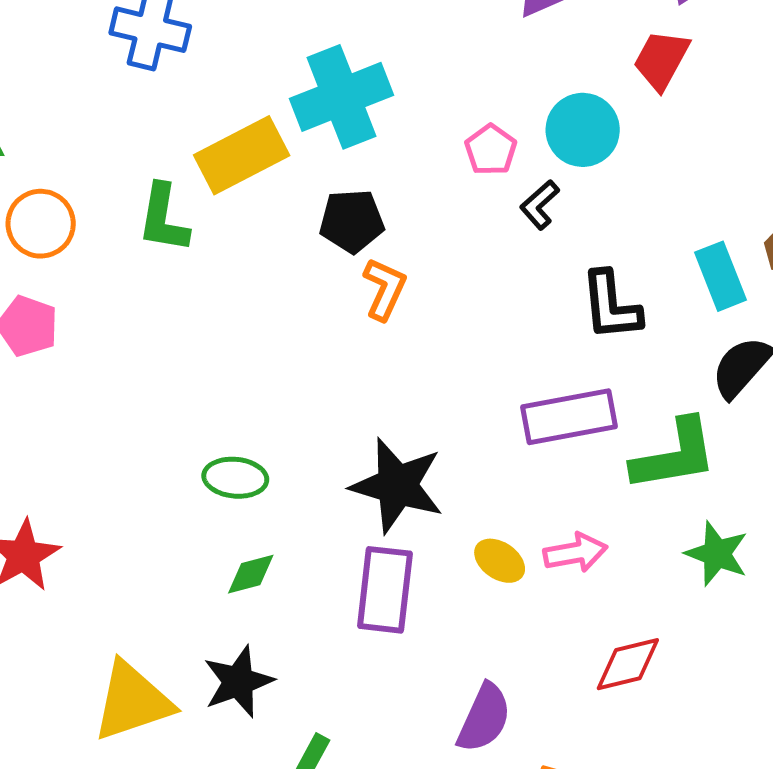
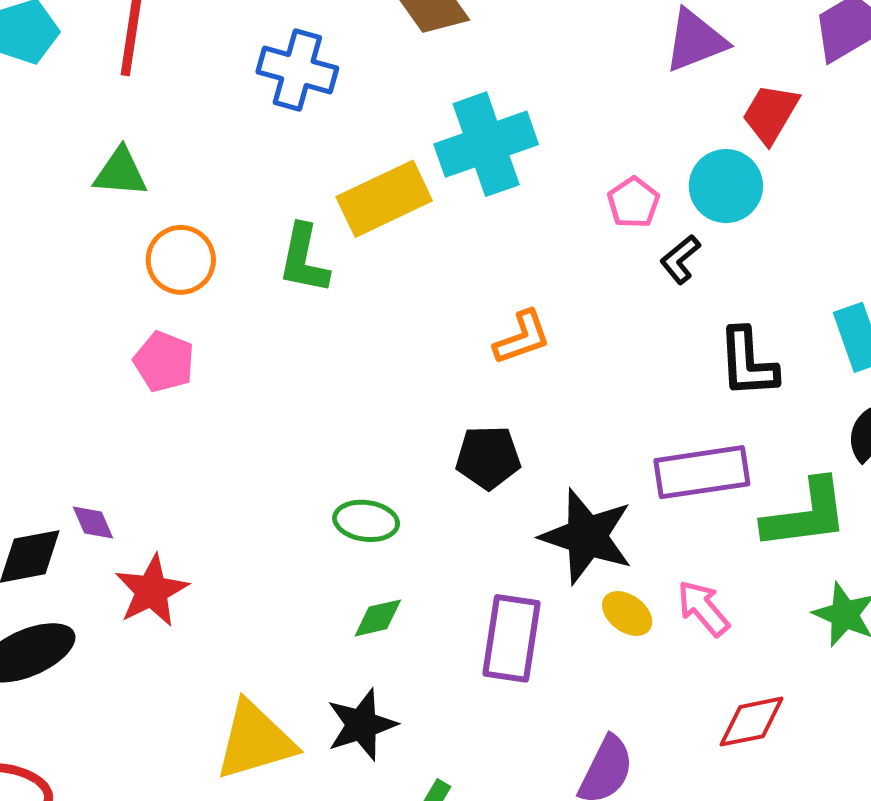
red trapezoid: (661, 60) -> (771, 114), moved
black pentagon: (352, 221) -> (488, 457), moved
orange L-shape: (385, 289) -> (522, 338), turned 44
black star: (397, 485) -> (587, 536), moved
pink arrow: (575, 553) -> (703, 608), turned -122

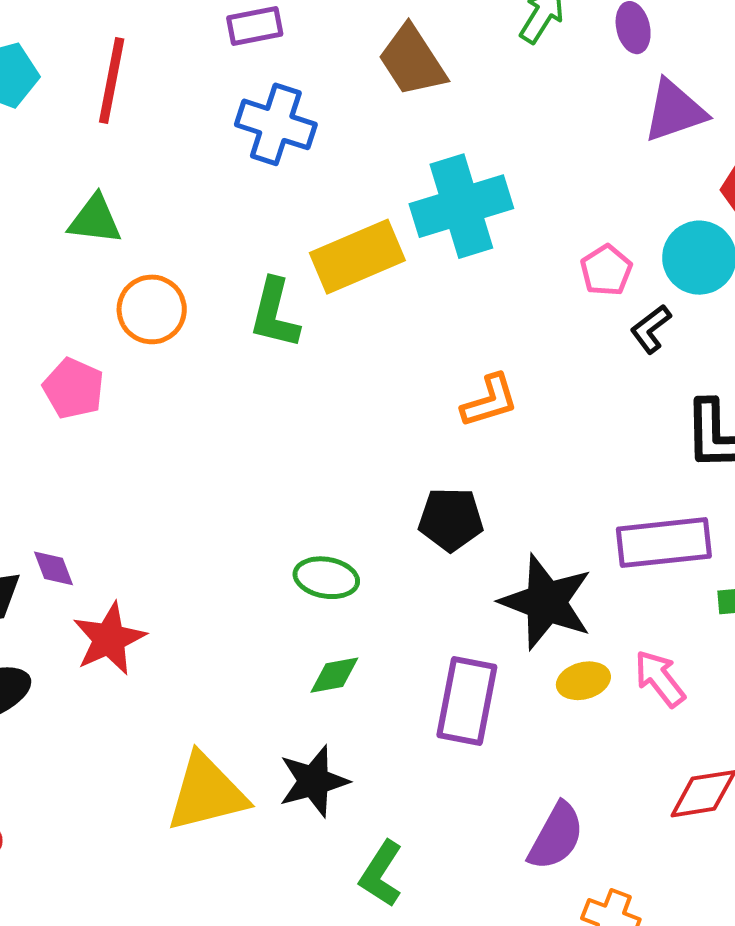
pink pentagon: (164, 362) -> (74, 388), moved
yellow ellipse: (627, 614) -> (583, 681), turned -54

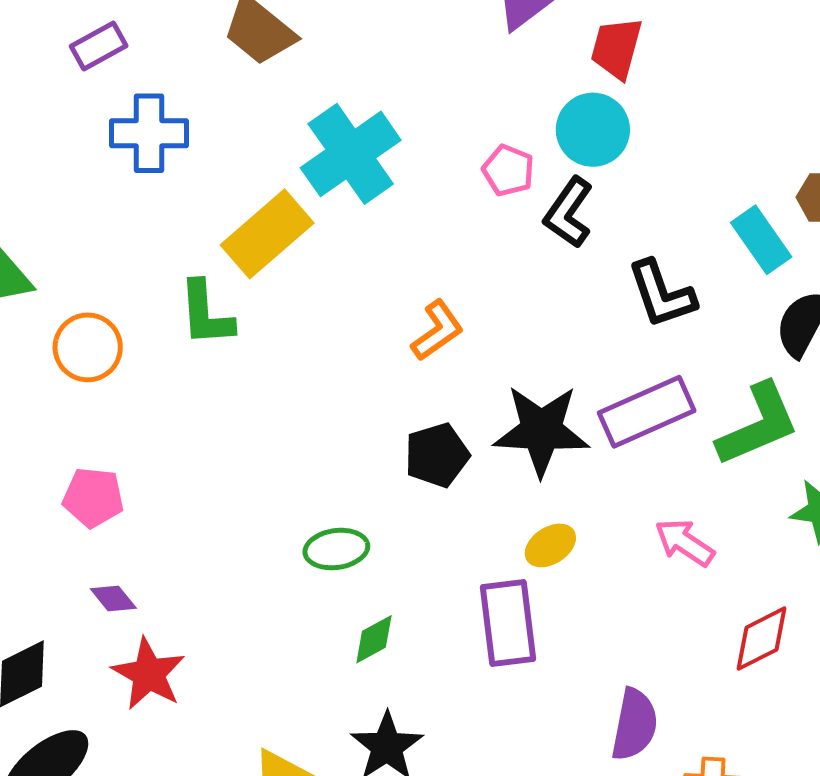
black L-shape: (651, 329) -> (569, 213), size x1.4
pink pentagon: (74, 388) -> (93, 497), moved
purple diamond: (53, 568) -> (113, 599), moved
black star: (546, 602) -> (541, 430), moved
yellow ellipse: (583, 681) -> (550, 545), moved

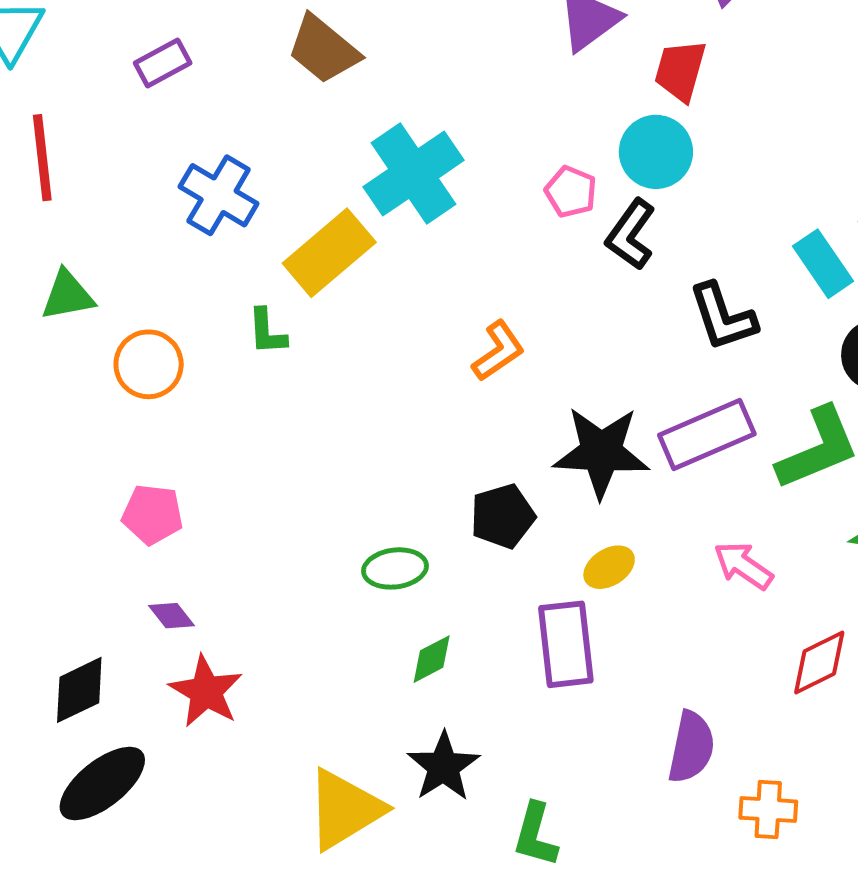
blue cross: (149, 133) -> (219, 195), moved, turned 30
green L-shape: (206, 314) -> (267, 332), size x0.7
black pentagon: (437, 455) -> (503, 516), moved

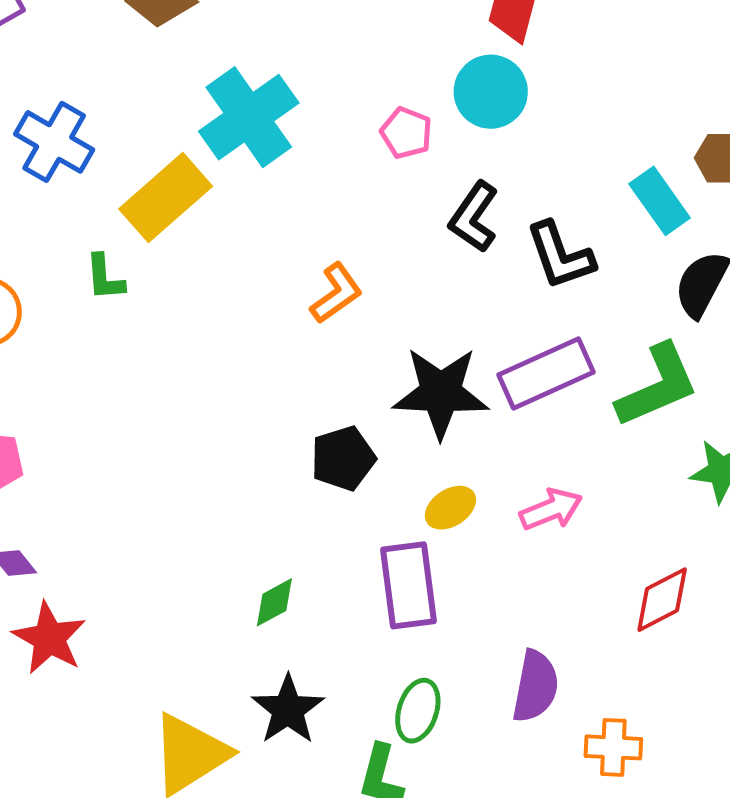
black L-shape: (631, 234) -> (474, 217), moved
pink arrow: (743, 566) -> (551, 509), moved, turned 124
green ellipse: (395, 568) -> (418, 711), moved, turned -64

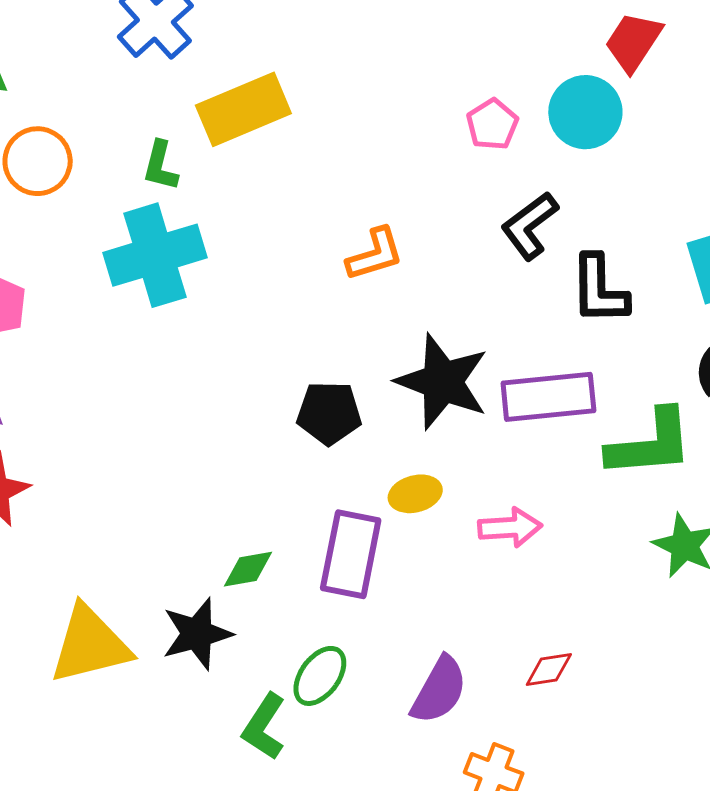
cyan cross: (249, 117) -> (155, 255), moved
red diamond: (662, 600) -> (549, 669), moved, size x0.7
green diamond: (274, 602) -> (248, 569), moved

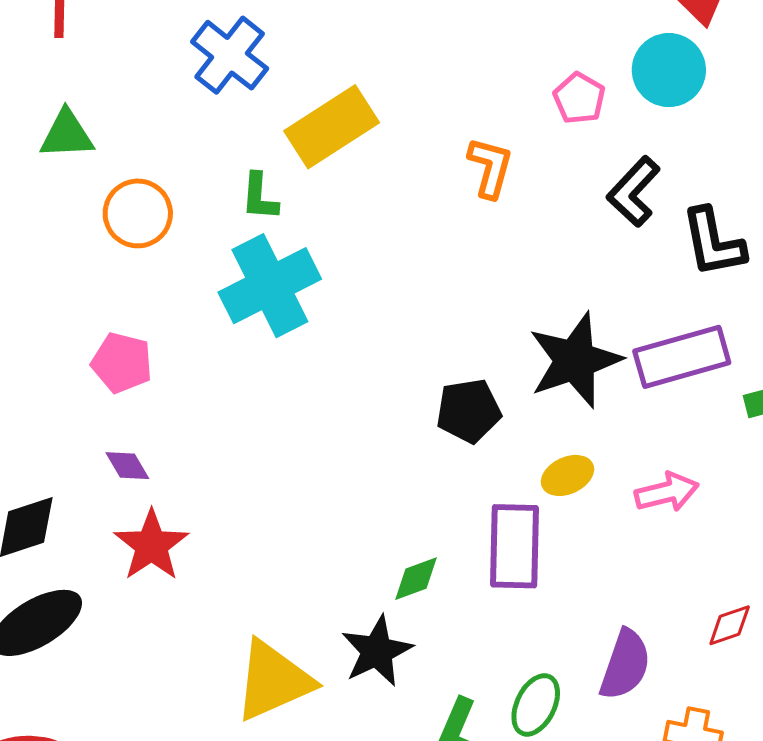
orange L-shape: (375, 254) -> (490, 168), moved, turned -48
black star: (442, 382) -> (575, 360), turned -30
green ellipse: (320, 676) -> (536, 705), moved

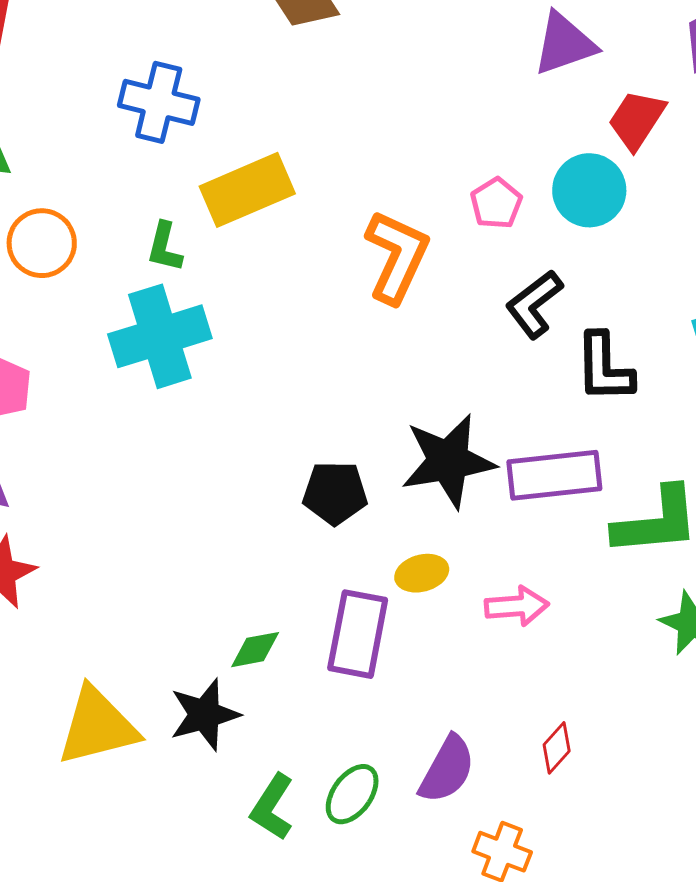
blue cross: (230, 55) -> (159, 102), turned -34
orange L-shape: (490, 168) -> (397, 257), size x1.5
red diamond: (730, 625) -> (557, 748), turned -39

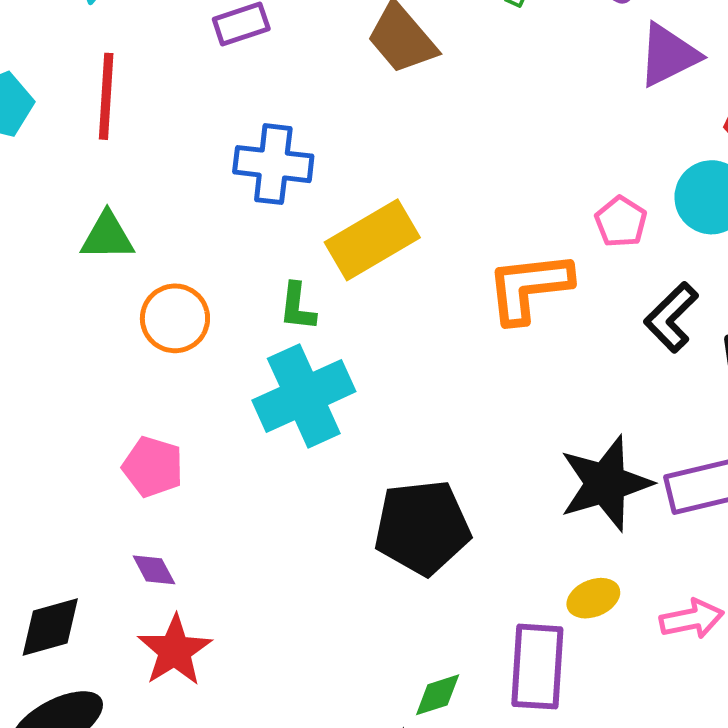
orange L-shape: (397, 257) -> (529, 287), turned -114
black pentagon: (335, 493) -> (422, 527), moved, size x1.5

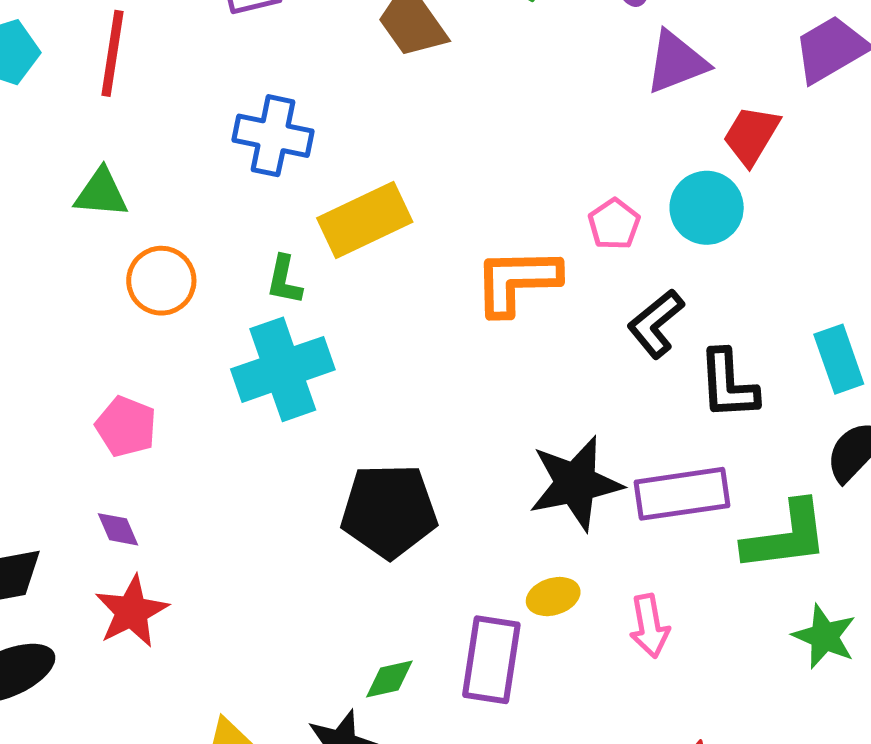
pink arrow: (692, 619) -> (649, 626), turned 86

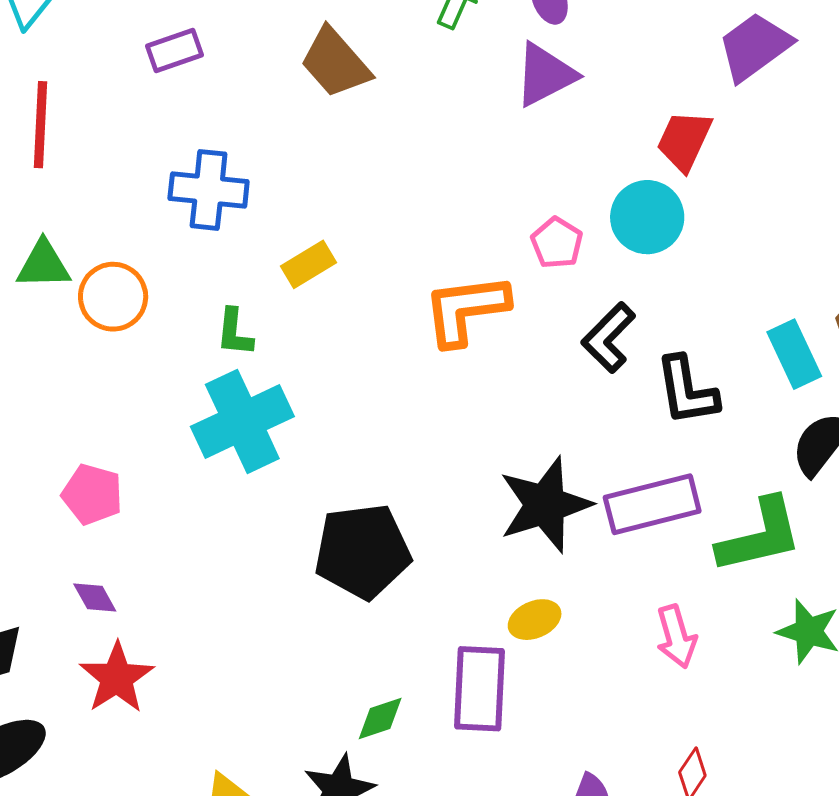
purple triangle: (676, 62) -> (545, 75), moved
yellow rectangle: (365, 220) -> (308, 264), size x0.6
orange circle: (161, 281) -> (113, 297), moved
pink arrow: (649, 626) -> (676, 637), moved

